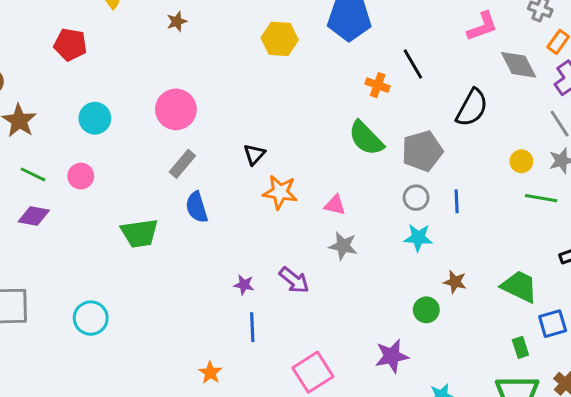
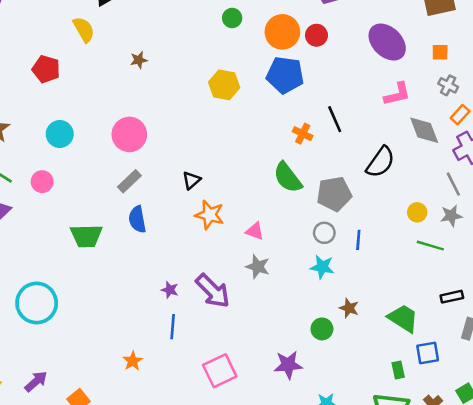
purple arrow: (294, 280) -> (213, 291), size x1.4
cyan circle: (91, 318) -> (37, 303), size x1.4

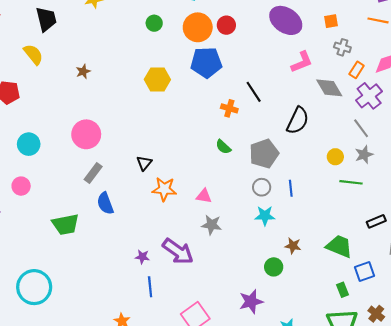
green semicircle: (288, 178) -> (223, 147), size x0.6

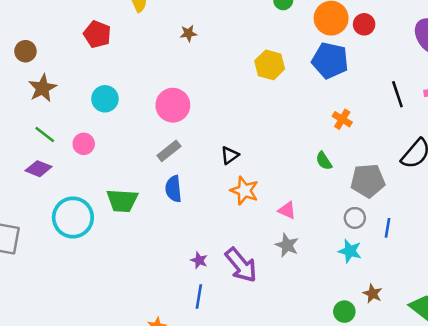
black line: (254, 92) -> (397, 94), moved
cyan circle: (34, 287) -> (73, 217), moved

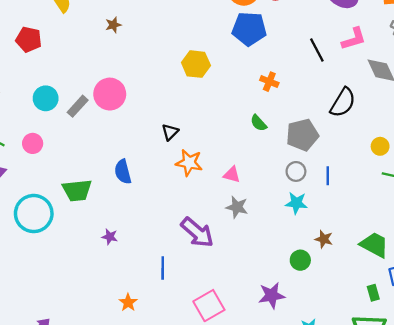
yellow hexagon: (270, 65) -> (196, 64), moved
gray rectangle: (169, 151) -> (78, 106), moved
purple star: (199, 260) -> (110, 237), moved

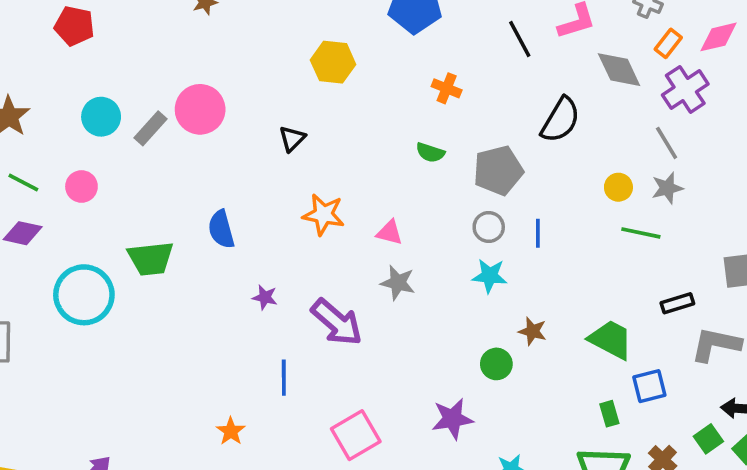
green semicircle: (258, 123) -> (430, 153), turned -30
black triangle: (170, 132) -> (292, 139), moved
purple star: (110, 237) -> (265, 297), moved

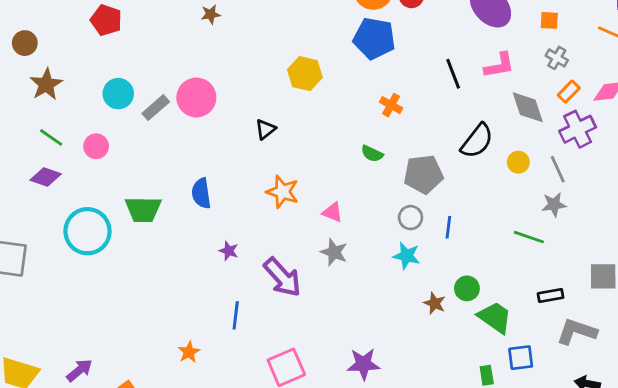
yellow circle: (618, 187) -> (518, 162), moved
green circle: (496, 364) -> (467, 288), moved

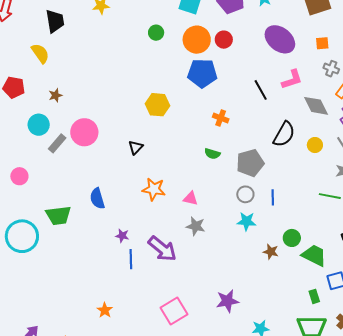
brown star: (211, 14) -> (55, 95), moved
cyan circle: (118, 94) -> (39, 125), moved
blue line: (236, 315) -> (131, 259), moved

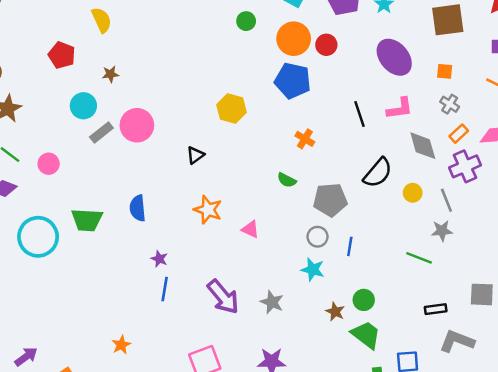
gray star: (196, 226) -> (272, 302), moved
purple arrow: (162, 249) -> (223, 297), moved
green trapezoid: (314, 255) -> (366, 335), moved

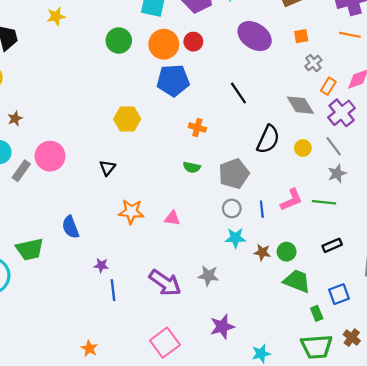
green circle: (246, 21) -> (119, 40), size x1.5
gray cross: (450, 104) -> (313, 63), turned 35
pink L-shape: (400, 109) -> (291, 200), moved
black rectangle: (436, 309) -> (332, 245), moved
brown star: (335, 312) -> (262, 252), moved

